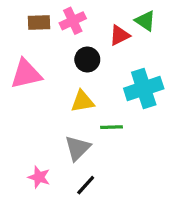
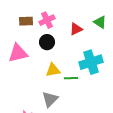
green triangle: (145, 21) -> (100, 22), moved
black circle: (87, 59) -> (47, 42), moved
green line: (111, 127) -> (71, 78), moved

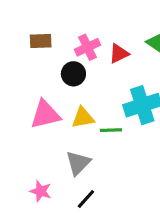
pink cross: (47, 20) -> (88, 47), moved
pink triangle: (18, 53) -> (45, 114), moved

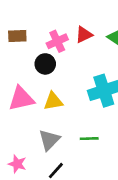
red triangle: (119, 54) -> (84, 35), moved
green line: (111, 130) -> (89, 139), moved

